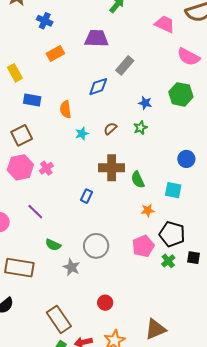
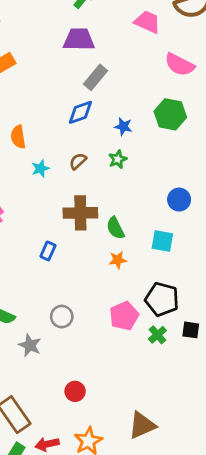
purple trapezoid: (97, 38) -> (79, 39), moved
blue diamond: (98, 87) -> (80, 112), moved
orange star: (148, 210) -> (118, 260), moved
gray circle: (96, 246) -> (62, 317), size x0.7

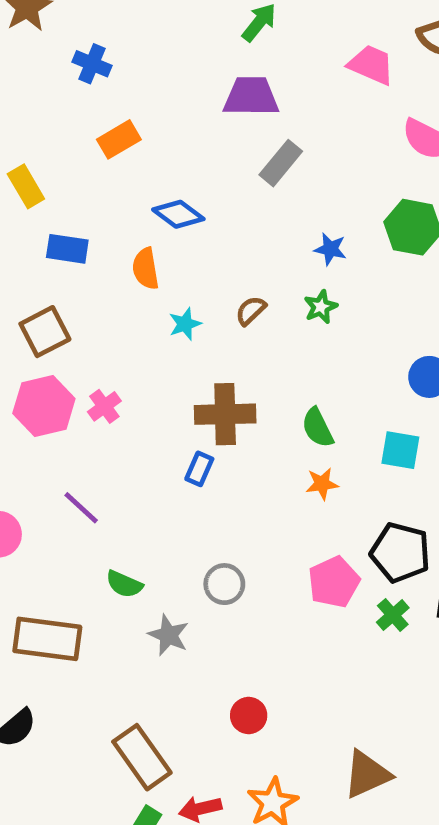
blue diamond: (80, 112) -> (178, 214), moved, turned 56
brown cross: (80, 213) -> (225, 414), moved

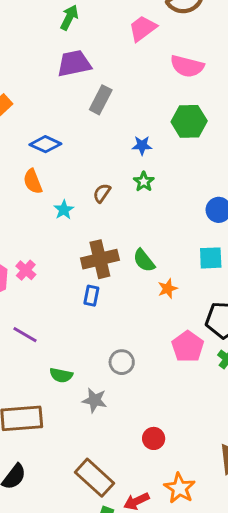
pink trapezoid: (371, 65) -> (143, 28), turned -48
green semicircle: (318, 428) -> (144, 260), moved

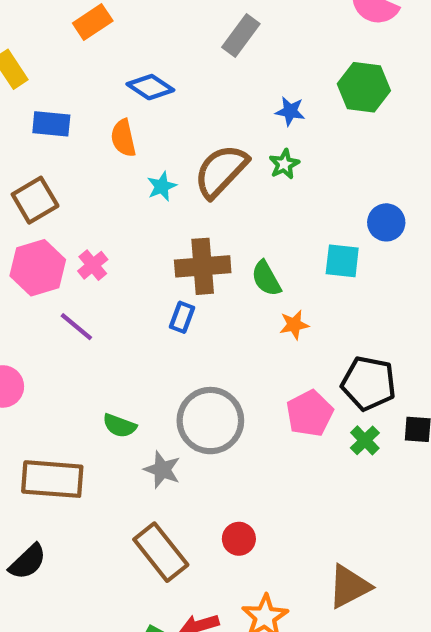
brown semicircle: (102, 193) -> (221, 171), size x2.0
cyan square: (211, 258) -> (342, 261), moved
purple line: (25, 335) -> (76, 327), moved
gray circle: (122, 362) -> (210, 421), size x1.8
brown rectangle: (95, 478) -> (161, 552), moved

